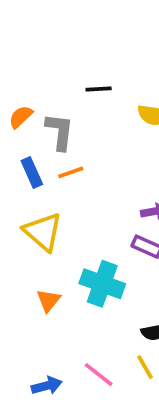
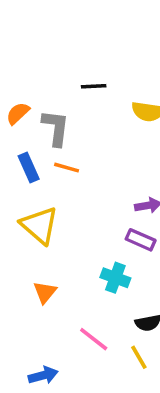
orange line: (71, 172) -> (67, 168), turned 35
cyan cross: (102, 284) -> (115, 278), moved, size x0.7
pink line: (99, 375) -> (94, 339), moved

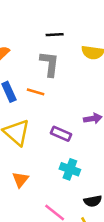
gray L-shape: (56, 128) -> (50, 64), moved
purple rectangle: (141, 240) -> (61, 134), moved

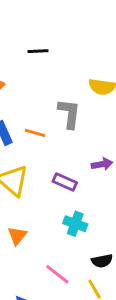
black line: (55, 35) -> (38, 51), moved
gray L-shape: (50, 64) -> (69, 114), moved

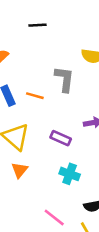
orange triangle: (17, 236) -> (20, 170), moved

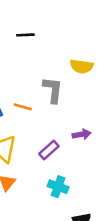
purple rectangle: (61, 138) -> (49, 150), turned -66

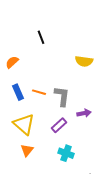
black line: (25, 35) -> (41, 37), turned 72
gray L-shape: (53, 90) -> (62, 96), moved

